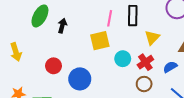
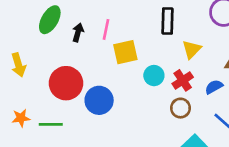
pink line: (110, 18) -> (106, 29), moved
red circle: (53, 66) -> (66, 83), size x1.6

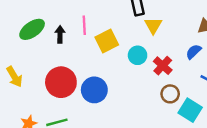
green ellipse: (50, 20) -> (32, 29), turned 40
yellow triangle: (192, 49) -> (153, 25), moved
red cross: (183, 80) -> (163, 66), moved
brown circle: (180, 108) -> (170, 94), moved

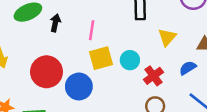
pink line: (84, 25) -> (92, 30), moved
yellow triangle: (153, 25) -> (167, 37), moved
yellow square: (107, 41) -> (101, 58), moved

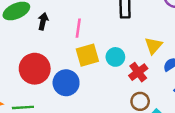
yellow triangle: (167, 37) -> (153, 46), moved

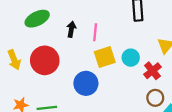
black arrow: (43, 21) -> (71, 29), moved
red circle: (35, 69) -> (45, 60), moved

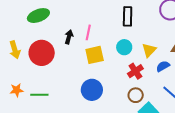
black arrow: (71, 29) -> (69, 37), moved
cyan circle: (131, 58) -> (124, 47), moved
blue circle: (86, 83) -> (92, 90), moved

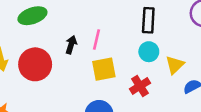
cyan circle: (124, 47) -> (149, 52), moved
red cross: (135, 71) -> (140, 86), moved

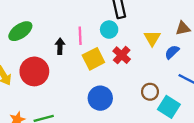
cyan circle: (149, 52) -> (109, 30), moved
red cross: (140, 86) -> (122, 55), moved

